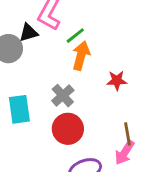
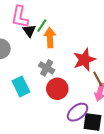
black triangle: (29, 33) -> (29, 31), moved, turned -32
red star: (117, 81) -> (84, 60), moved, size x1.6

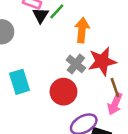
orange arrow: (50, 38) -> (82, 30), moved
gray cross: (47, 68) -> (76, 64), moved

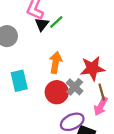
orange arrow: (82, 30) -> (56, 63), moved
gray cross: (76, 64) -> (75, 87), moved

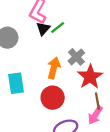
red star: (92, 68) -> (90, 77), turned -30
gray cross: (75, 87) -> (76, 57), moved

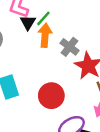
orange arrow: (54, 68) -> (45, 35), moved

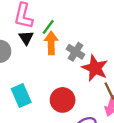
black triangle: (28, 22) -> (26, 38), moved

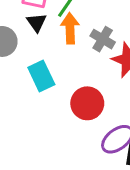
cyan rectangle: (21, 95) -> (41, 76), moved

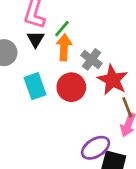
red circle: (87, 103) -> (71, 87), moved

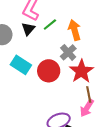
orange arrow: (64, 47) -> (75, 30), moved, turned -30
cyan rectangle: (35, 86) -> (21, 65), turned -48

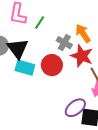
black triangle: (28, 29) -> (18, 49), moved, size x1.6
orange arrow: (75, 30) -> (83, 33), moved

